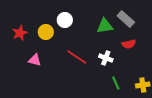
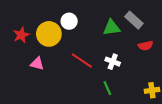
yellow circle: (46, 32) -> (49, 34), size x1.5
red semicircle: (129, 44) -> (146, 46), moved
green line: (116, 83) -> (107, 88), moved

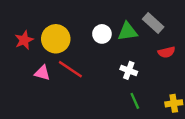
white circle: (69, 21) -> (102, 34), moved
red line: (82, 61) -> (70, 69), moved
green line: (107, 88) -> (135, 101), moved

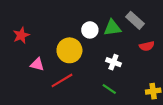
yellow circle: (56, 39) -> (69, 50), moved
red line: (70, 69) -> (62, 80), moved, turned -65
green line: (135, 101) -> (109, 89), moved, turned -32

